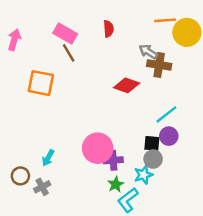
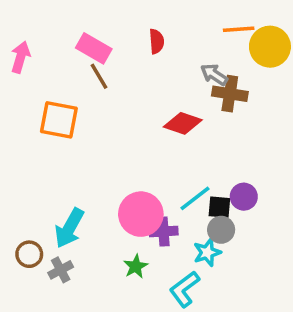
cyan line: (166, 114) -> (195, 198), moved
cyan arrow: (48, 158) -> (69, 228), size x1.6
green star: (116, 184) -> (136, 266), moved

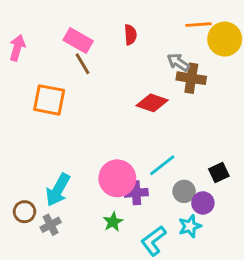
purple circle: (244, 197) -> (203, 203), moved
black square: (219, 207) -> (219, 173), moved, turned -30
cyan star: (207, 252) -> (190, 226), moved

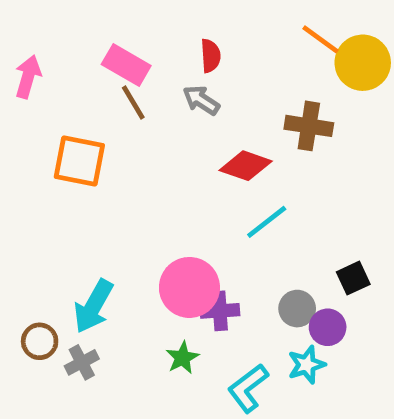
orange line: (199, 25) -> (321, 39), turned 40
gray arrow: (178, 62) -> (201, 100), moved
cyan line: (162, 165) -> (267, 222), moved

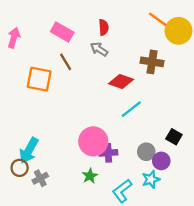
brown line: (133, 103) -> (66, 62), moved
black square: (353, 278) -> (174, 137), turned -35
cyan arrow: (93, 306) -> (29, 151), moved

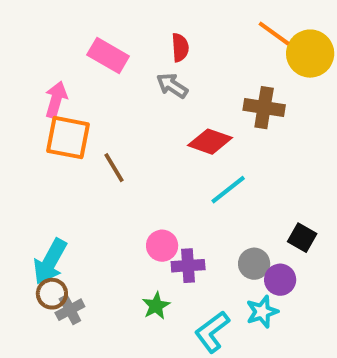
pink arrow: (14, 38) -> (56, 100), moved
brown line: (66, 62) -> (114, 168), moved
pink circle: (93, 141) -> (162, 246), size x0.6
brown circle: (20, 168) -> (52, 294), moved

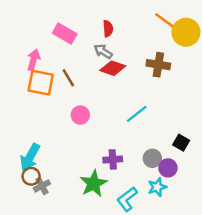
red diamond: (210, 142) -> (113, 68), moved
brown line: (114, 168) -> (68, 78), moved
pink circle: (162, 246) -> (80, 115), moved
green star: (156, 306) -> (94, 183), size x1.6

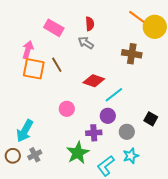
red diamond: (113, 68) -> (94, 81), moved
pink circle: (80, 115) -> (67, 109), moved
purple circle: (168, 168) -> (108, 116), moved
brown circle: (31, 176) -> (13, 156), moved

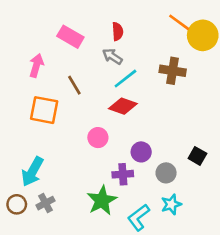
orange square: (34, 69) -> (44, 110), moved
cyan line: (114, 95) -> (125, 79), moved
pink circle: (67, 109) -> (98, 138), moved

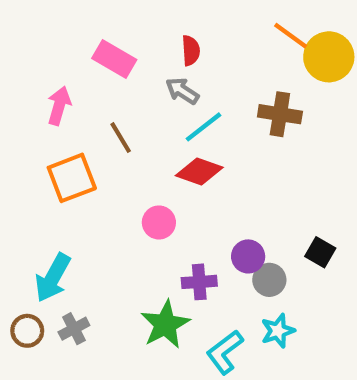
orange square: (44, 110) -> (72, 178), turned -32
purple circle: (141, 152) -> (248, 256), moved

